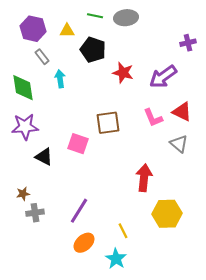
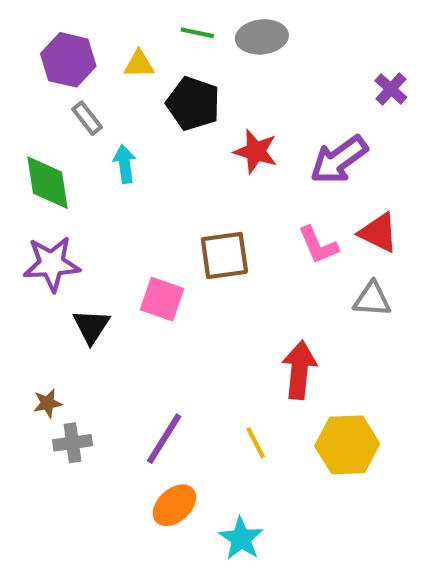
purple cross: (188, 43) -> (391, 89), turned -35
gray triangle: (179, 144) -> (372, 299), turned -36
black triangle: (44, 157) -> (91, 326), turned 36
yellow line: (123, 231) -> (256, 443), moved

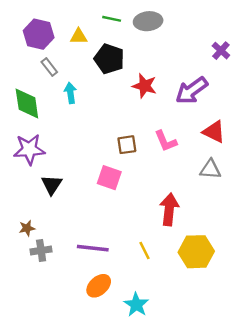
pink L-shape: (318, 245) -> (166, 141), moved
brown square: (224, 255) -> (127, 145), size x0.7
pink square: (162, 299) -> (109, 178), moved
purple line: (164, 439) -> (93, 248), turned 64

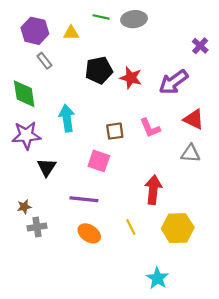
black pentagon: (109, 59) -> (99, 70), moved, turned -30
cyan arrow: (70, 93) -> (67, 118), moved, size x1.4
purple line: (93, 248) -> (84, 199), moved
orange ellipse: (99, 286) -> (89, 233), moved, turned 75
cyan star: (136, 305) -> (157, 278), moved

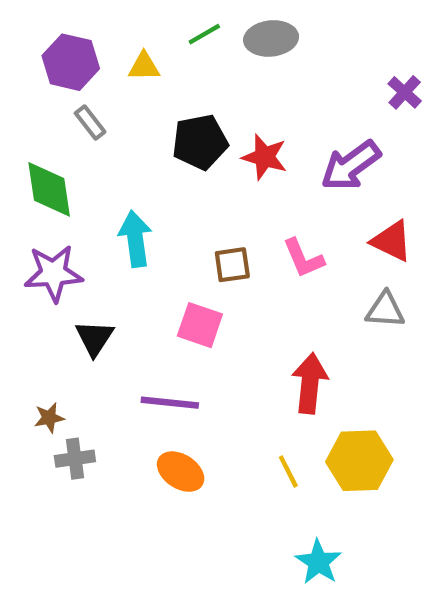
green line: (101, 17) -> (204, 34), turned -42
yellow line: (131, 227) -> (288, 472), moved

